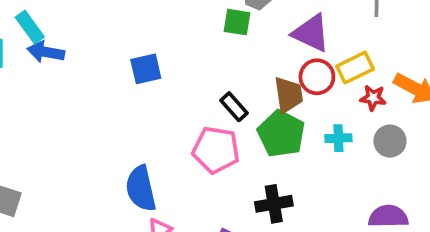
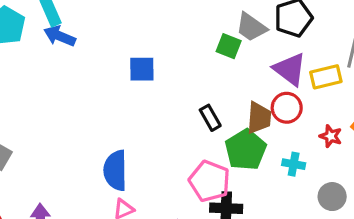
yellow rectangle: (355, 68) -> (326, 77), moved
gray circle: (390, 141) -> (332, 197), moved
pink pentagon: (216, 150) -> (210, 181), moved

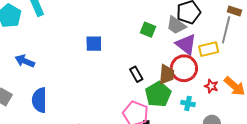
gray trapezoid: (251, 27) -> (176, 25), moved
blue arrow: (60, 36) -> (25, 61), moved
red circle: (287, 108) -> (184, 68), size x1.4
blue semicircle: (115, 170) -> (39, 100), moved

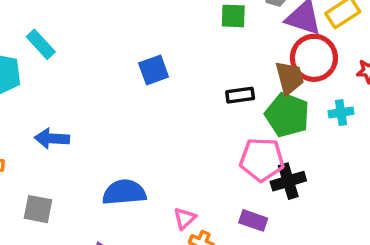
black rectangle: (136, 74) -> (240, 95), turned -49
blue semicircle: (39, 100) -> (124, 192), moved, turned 105

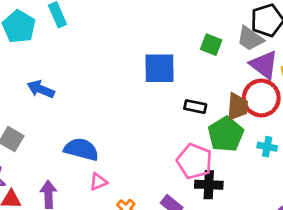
blue square: (154, 70) -> (159, 68), moved, size x1.4
pink triangle: (185, 218) -> (98, 182), moved

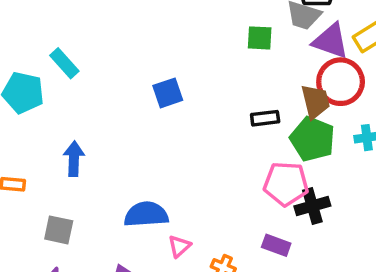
blue square: (159, 68) -> (168, 93), moved, size x0.7
blue arrow: (41, 89) -> (74, 159), turned 88

